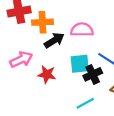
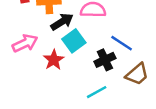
cyan square: (80, 64) -> (74, 41), moved, turned -30
red star: (47, 74) -> (54, 60), turned 30

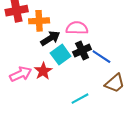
pink arrow: (25, 43) -> (21, 74), moved
black cross: (105, 60) -> (82, 51), moved

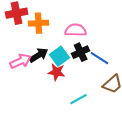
black arrow: (50, 38) -> (39, 55), moved
red star: (43, 71) -> (57, 72), moved, turned -30
pink arrow: (21, 74) -> (21, 61), moved

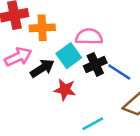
cyan square: (60, 56) -> (69, 56), moved
pink arrow: (21, 61) -> (18, 57), moved

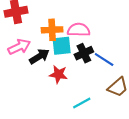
orange cross: (42, 28) -> (52, 30), moved
cyan square: (69, 56) -> (62, 46), turned 30

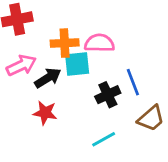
black cross: (84, 53) -> (108, 95), moved
blue line: (104, 60) -> (133, 82), turned 36
red star: (58, 74) -> (45, 113), moved

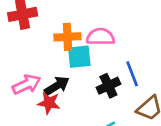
pink arrow: (21, 65) -> (26, 84), moved
black arrow: (48, 78) -> (57, 86), moved

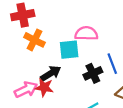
orange cross: (67, 37) -> (35, 40), moved, turned 30
pink arrow: (26, 84) -> (26, 90), moved

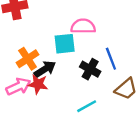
orange cross: (35, 40) -> (28, 59), moved, turned 30
black cross: (93, 73) -> (90, 69), turned -36

